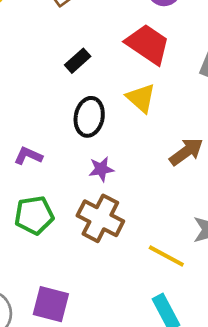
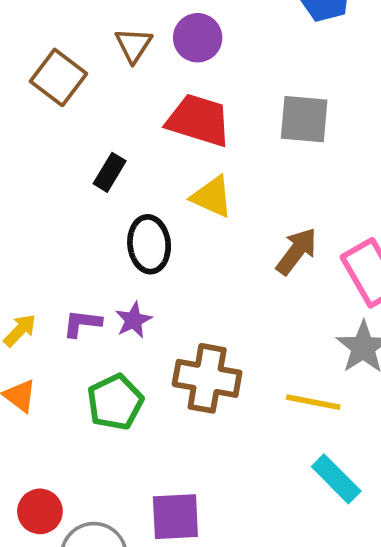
purple star: (101, 169) -> (133, 320), moved

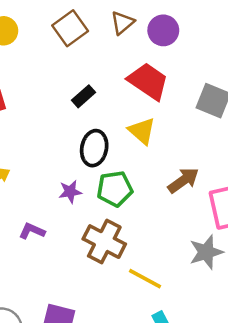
purple L-shape: (82, 323) -> (32, 231), moved
green pentagon: (115, 402) -> (115, 189), moved
yellow line: (313, 402) -> (145, 279), moved

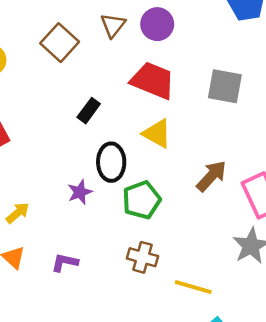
purple star: (70, 192) -> (80, 192), moved
brown cross: (104, 242) -> (142, 257), size x0.7

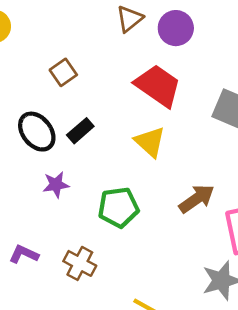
brown square: (60, 43) -> (63, 72), moved, size x0.7
black rectangle: (89, 111) -> (80, 131), moved
black ellipse: (111, 162) -> (37, 132), moved, turned -51
brown cross: (142, 257) -> (80, 263), moved

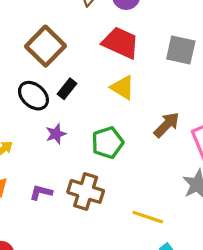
brown square: (63, 72) -> (45, 46), size x1.8
brown cross: (80, 263) -> (86, 191), size x1.4

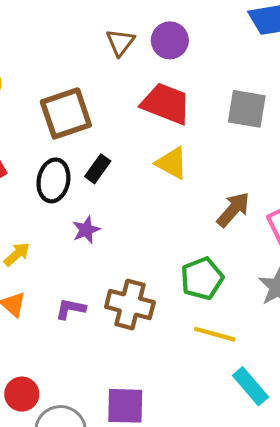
brown square: (45, 46) -> (66, 113), turned 30
black ellipse: (33, 96) -> (53, 180), turned 64
green pentagon: (107, 143) -> (202, 278), moved

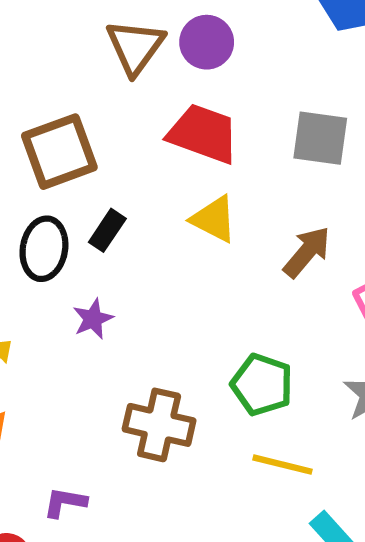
brown triangle: (120, 42) -> (135, 47), size x1.4
brown arrow: (233, 210) -> (307, 252), moved
green pentagon: (202, 278) -> (262, 385), turned -30
purple L-shape: (70, 309) -> (65, 502), moved

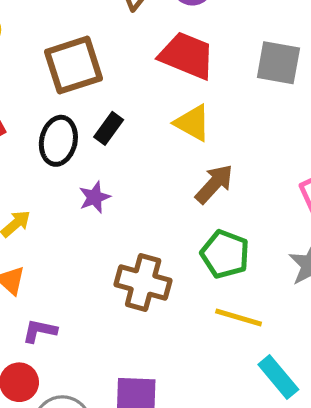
brown arrow: (307, 252) -> (214, 184), moved
purple L-shape: (65, 502) -> (40, 331), moved

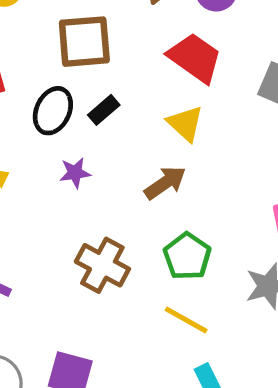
brown arrow: (214, 184) -> (165, 183), moved

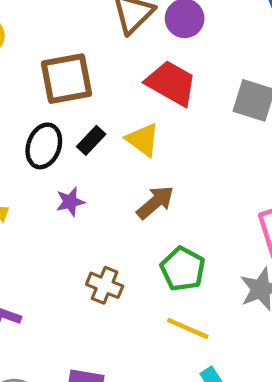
yellow triangle: (185, 123) -> (143, 140), moved
brown cross: (102, 265) -> (105, 285), size x0.7

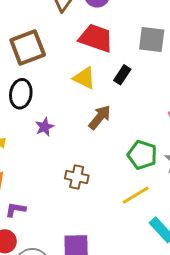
black rectangle: (91, 140) -> (122, 75), moved
green pentagon: (183, 269) -> (142, 155), moved
yellow line: (188, 328) -> (136, 195), turned -44

